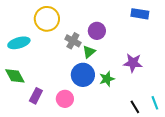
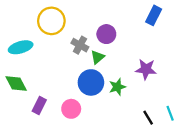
blue rectangle: (140, 14) -> (154, 15), turned -72

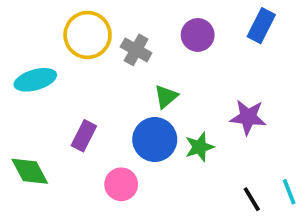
purple circle: (106, 34) -> (198, 35), moved
gray cross: (80, 45) -> (136, 50), moved
green diamond: (16, 84) -> (30, 171), moved
purple rectangle: (39, 106) -> (84, 136), moved

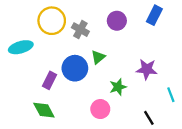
blue circle: (155, 139) -> (75, 68), moved
green diamond: (30, 171) -> (44, 110), moved
pink circle: (121, 184) -> (100, 109), moved
cyan line: (289, 192) -> (171, 95), moved

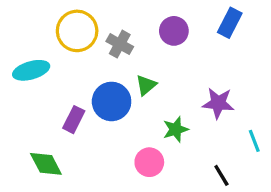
green diamond: (44, 110) -> (46, 164), moved

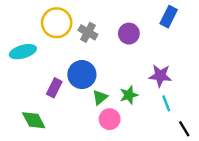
purple circle: (174, 31) -> (129, 34), moved
green triangle: (146, 85) -> (100, 97), moved
cyan line: (254, 141) -> (166, 103), moved
black line: (221, 175) -> (184, 129), moved

